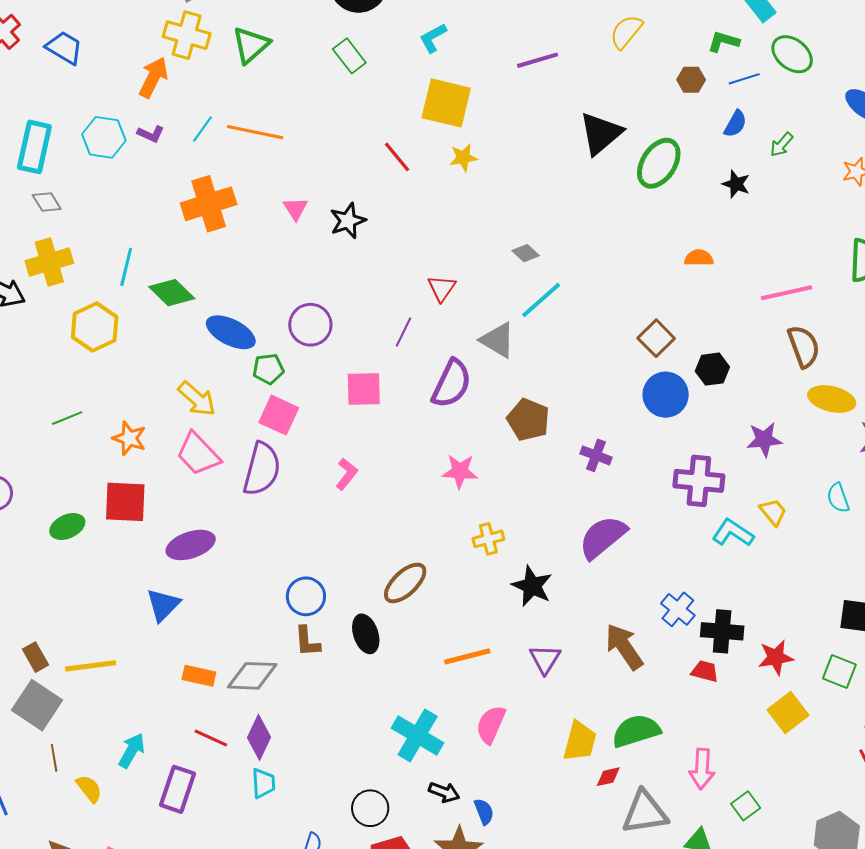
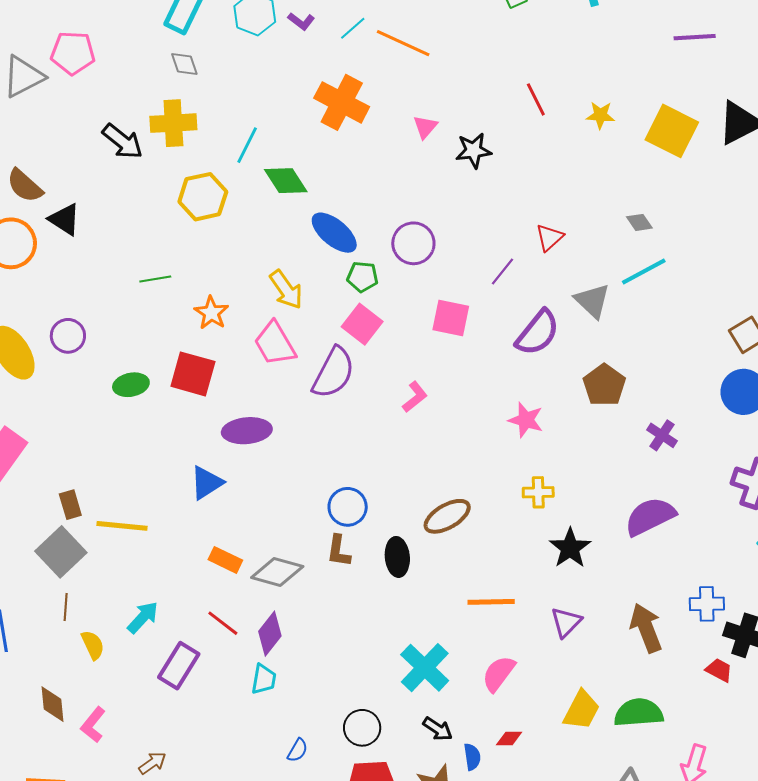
yellow square: (446, 103) -> (672, 131), moved
orange cross: (209, 204) -> (342, 102), turned 32
blue cross: (678, 609) -> (707, 604), turned 36
red diamond: (608, 777) -> (509, 739), moved

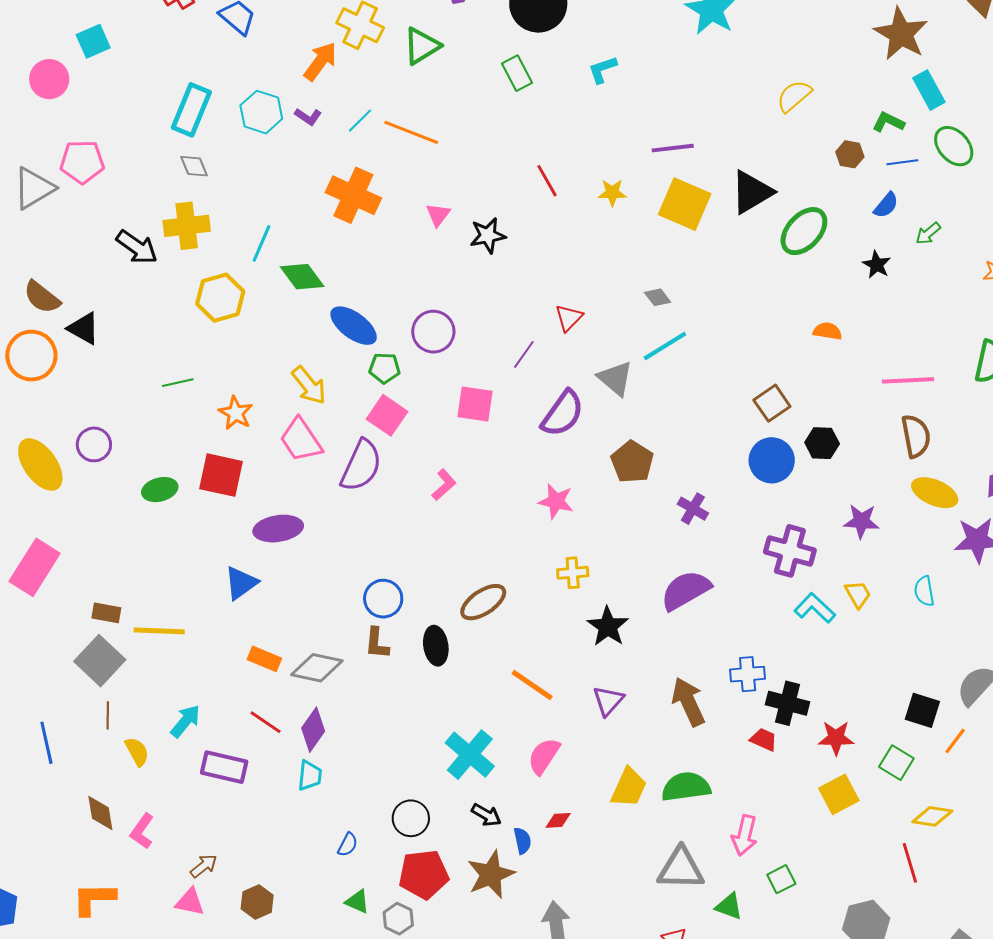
purple line: (695, 37) -> (673, 148), moved
brown rectangle: (70, 505) -> (106, 613), turned -60
orange line: (491, 602) -> (532, 685), turned 39
purple rectangle: (179, 666) -> (224, 767), turned 75

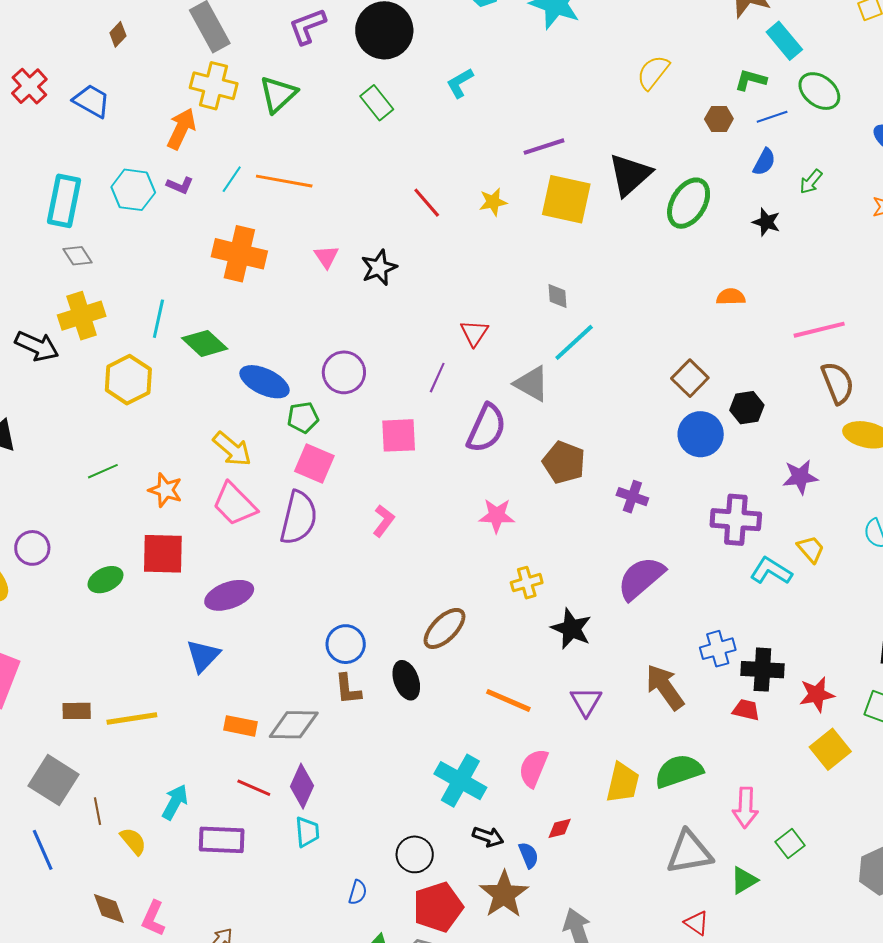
gray diamond: (658, 297) -> (557, 296), turned 44
gray square: (100, 661) -> (54, 780), moved
green triangle: (729, 906) -> (744, 880), turned -40

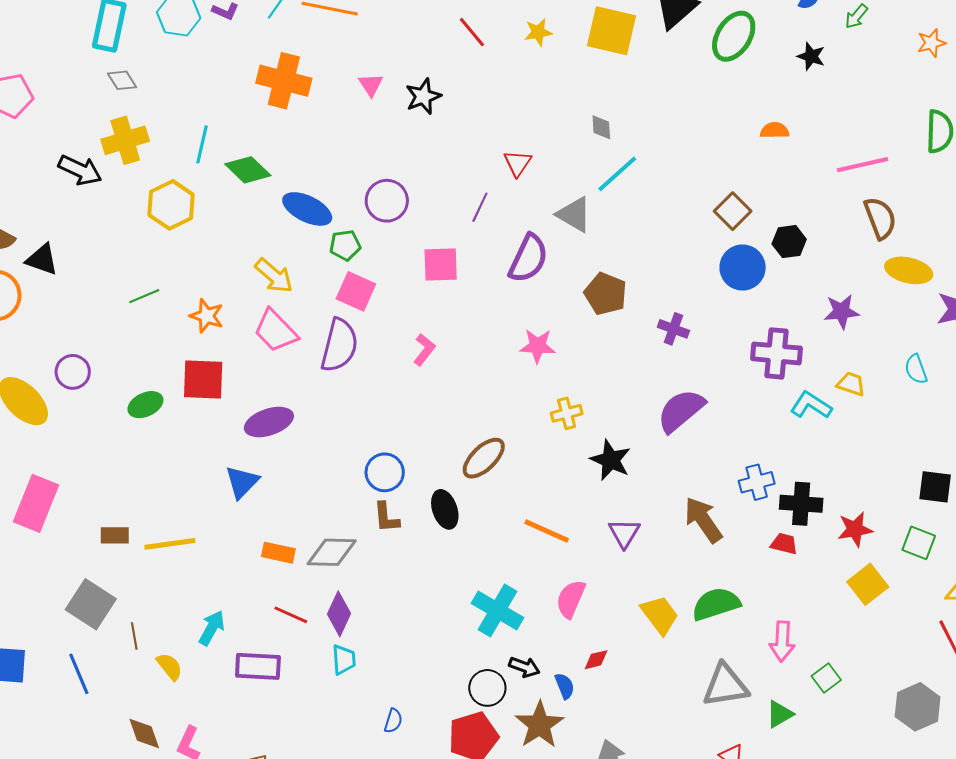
yellow trapezoid: (811, 549) -> (851, 384), turned -32
yellow trapezoid: (623, 783) -> (660, 615), turned -51
black circle: (415, 854) -> (487, 688), moved

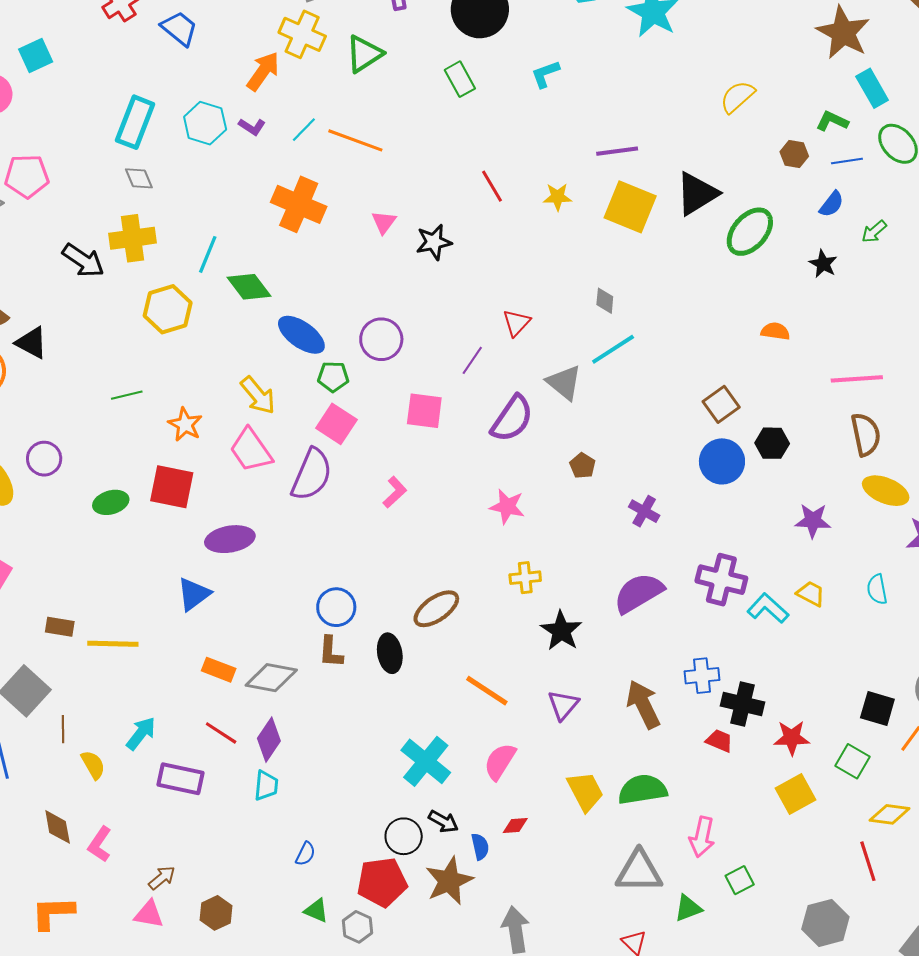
brown pentagon: (605, 294) -> (583, 466), size x0.6
purple cross: (777, 353) -> (721, 580), moved

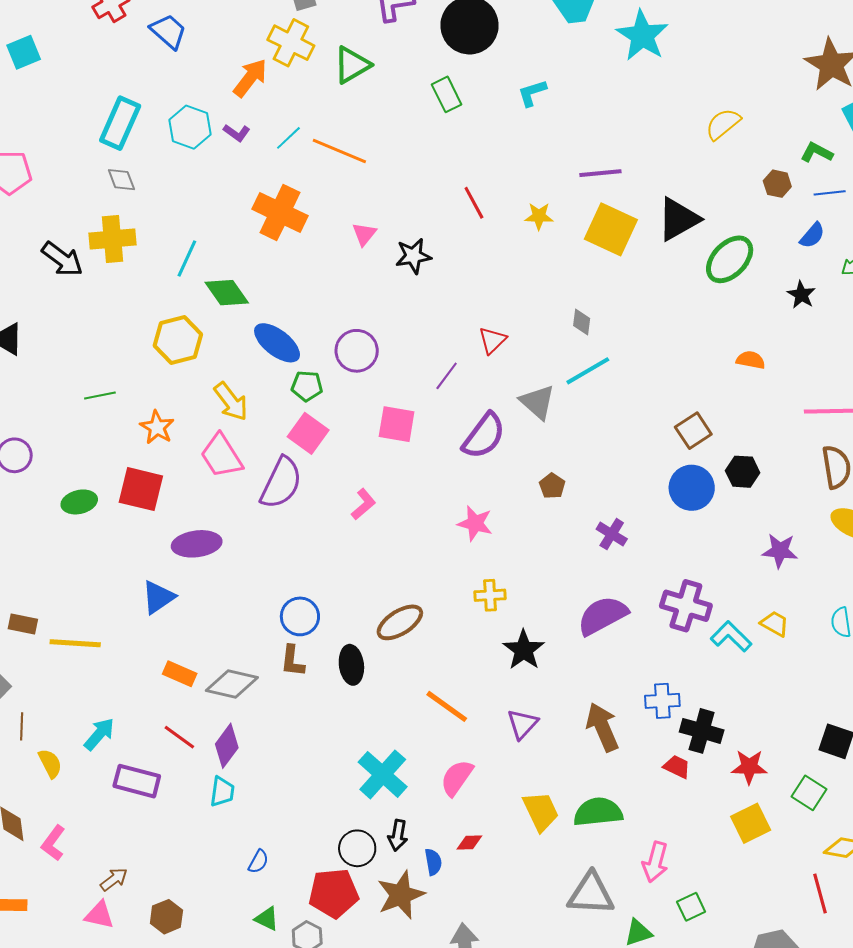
yellow hexagon: (168, 309) -> (178, 340), moved
black arrow: (443, 821) -> (398, 835), turned 68

